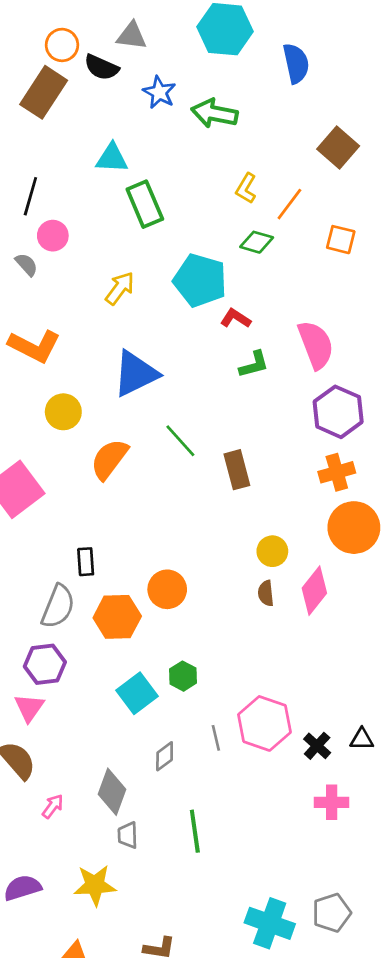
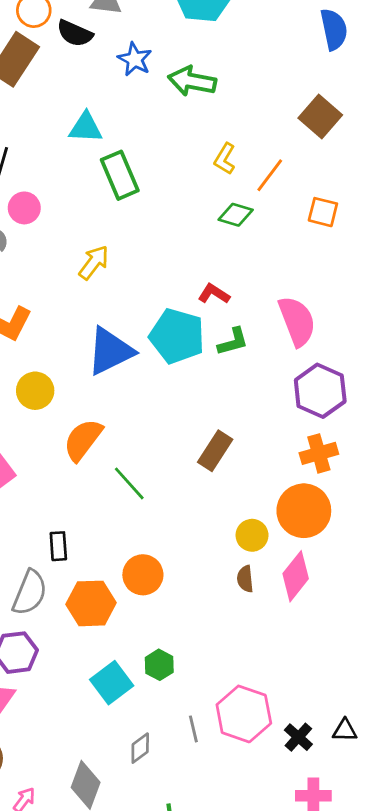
blue semicircle: (296, 63) -> (334, 29), moved
cyan pentagon: (200, 280) -> (177, 336), moved
green line: (180, 441) -> (129, 483), moved
brown rectangle: (237, 470) -> (215, 451), turned 48
orange circle: (354, 528) -> (304, 511), moved

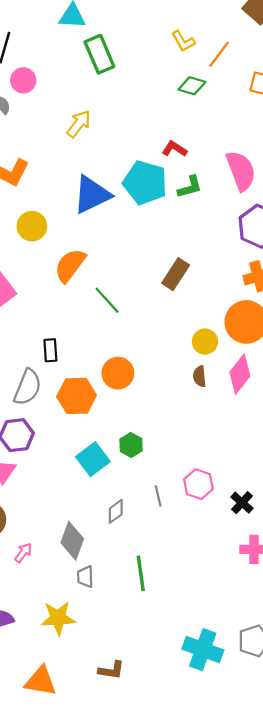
yellow L-shape: (225, 159) -> (183, 41), turned -60
pink hexagon: (244, 714) -> (198, 484), size x0.7

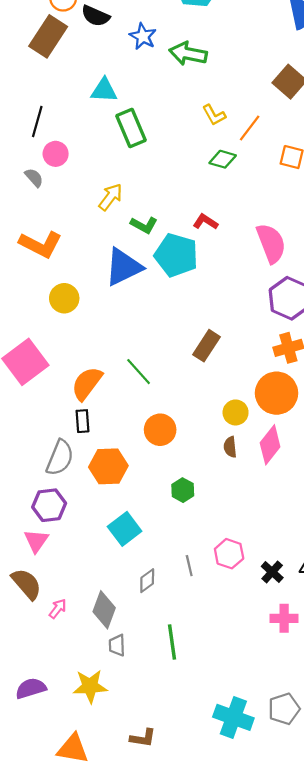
green L-shape: (190, 187) -> (144, 225), moved, turned 44
orange semicircle: (70, 265) -> (87, 383), moved
orange circle: (118, 373) -> (160, 430), moved
green hexagon: (131, 445) -> (183, 490), moved
pink arrow: (23, 553) -> (58, 609), moved

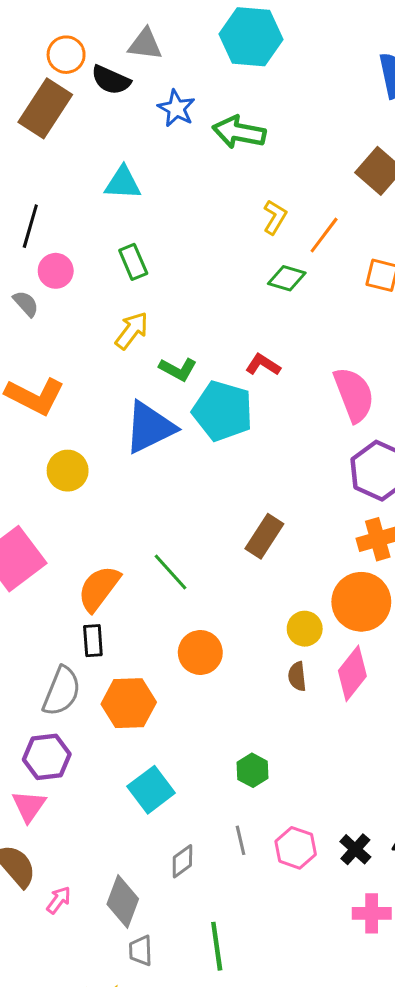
yellow L-shape: (214, 115) -> (275, 217), turned -120
green rectangle: (131, 128) -> (133, 262), moved, size x0.7
green hexagon: (183, 490) -> (252, 770), moved
pink hexagon: (229, 554) -> (296, 848), moved

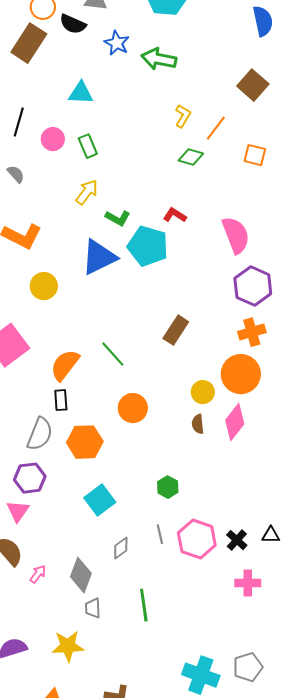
pink circle: (56, 271) -> (53, 139), moved
pink hexagon: (296, 848) -> (197, 539), size x1.4

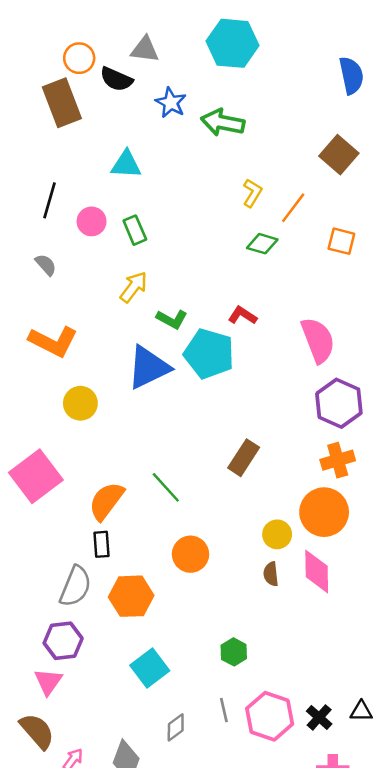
brown rectangle: (29, 43) -> (62, 103), turned -54
pink diamond: (235, 422) -> (317, 571), turned -39

